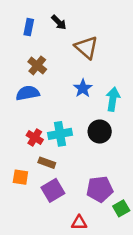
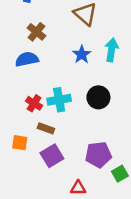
cyan arrow: (113, 99) -> (112, 50), moved

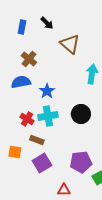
blue star: (82, 54) -> (47, 91), moved

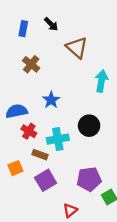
blue semicircle: (21, 82) -> (17, 111), moved
cyan cross: (48, 116) -> (58, 139), moved
orange square: (15, 152) -> (15, 168), turned -32
red triangle: (64, 190) -> (70, 210), turned -40

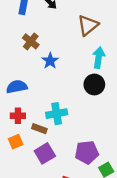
brown triangle: (77, 48) -> (88, 25), moved, turned 40
blue star: (51, 100) -> (50, 61), moved
black circle: (89, 126) -> (94, 85), moved
red cross: (29, 131) -> (18, 116), moved, turned -32

